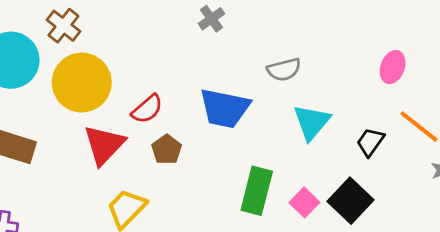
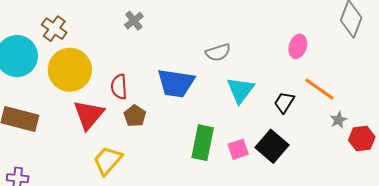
gray cross: (211, 19) -> (134, 21), moved
red semicircle: (147, 109) -> (119, 87), turned 130
pink square: (304, 202) -> (238, 149), turned 30

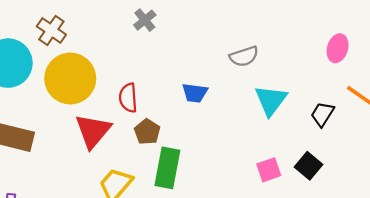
blue trapezoid: (176, 83) -> (195, 93), size x0.6
green rectangle: (203, 143) -> (167, 168), moved
black square: (272, 146) -> (309, 166), size x0.7

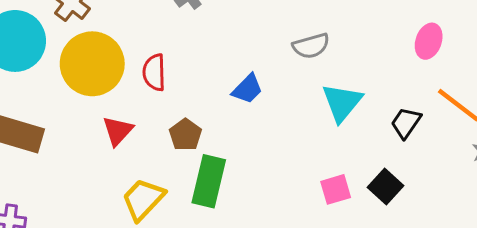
blue trapezoid: (195, 93) -> (247, 89), turned -56
red semicircle: (128, 98) -> (154, 72), moved
red triangle: (93, 131) -> (118, 131), size x0.7

